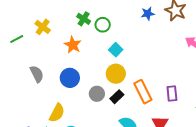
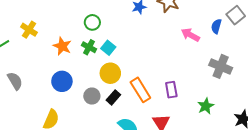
green cross: (84, 19) -> (89, 47), moved
gray semicircle: (37, 74) -> (15, 81), moved

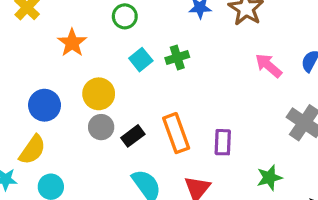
green cross: (89, 47) -> (177, 57), moved, turned 32
yellow circle: (110, 73) -> (99, 94), moved
blue circle: (62, 81) -> (45, 105), moved

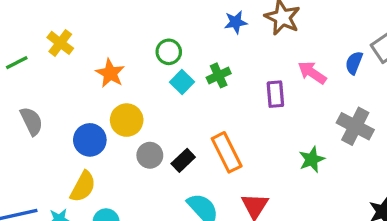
green circle: (125, 16) -> (169, 52), moved
yellow circle: (99, 94) -> (127, 120), moved
purple rectangle: (223, 142) -> (275, 94), moved
green star: (269, 178) -> (312, 159), moved

